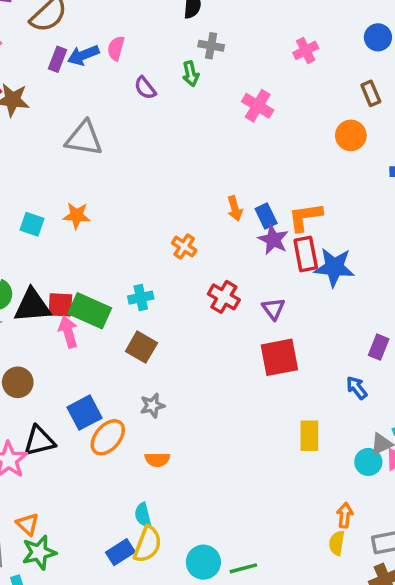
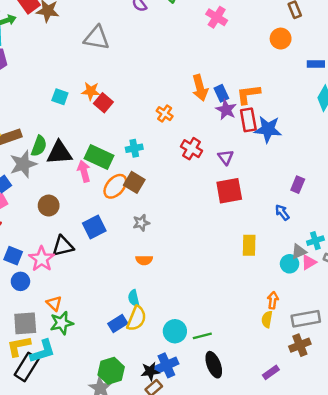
orange arrow: (235, 208) -> (200, 88), size x1.5
red square: (60, 305) -> (103, 103), moved, turned 36
orange ellipse: (108, 437) -> (115, 186), moved

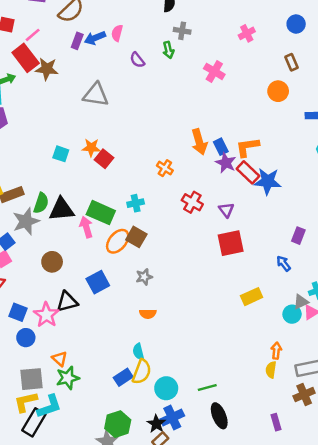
red rectangle: (248, 120) -> (248, 172), turned -35
yellow rectangle: (249, 245) -> (252, 297), turned 66
cyan circle: (175, 331) -> (166, 388), moved
black star: (150, 371) -> (156, 424), turned -30
purple rectangle: (271, 372) -> (276, 422), turned -70

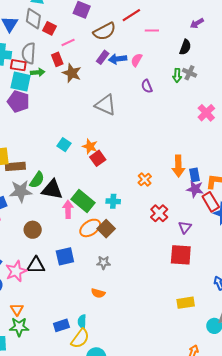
green arrow: (168, 50) -> (177, 75), moved
red rectangle: (26, 58) -> (57, 59), size x0.6
purple star: (226, 163) -> (195, 189), turned -30
blue rectangle: (123, 377) -> (61, 325), moved

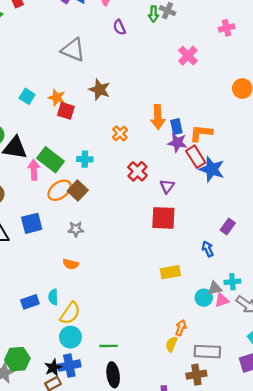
brown star: (72, 73) -> (100, 90), moved
red square: (98, 158) -> (66, 111), turned -35
yellow semicircle: (80, 338) -> (70, 313), moved

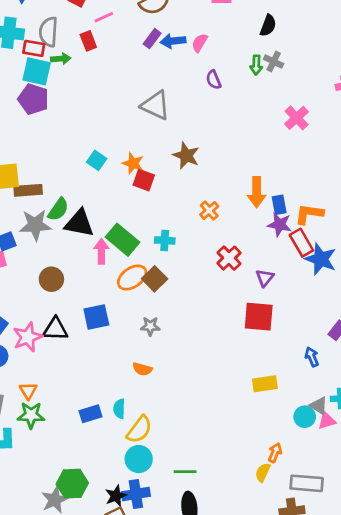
gray triangle: (215, 288) -> (319, 406), turned 42

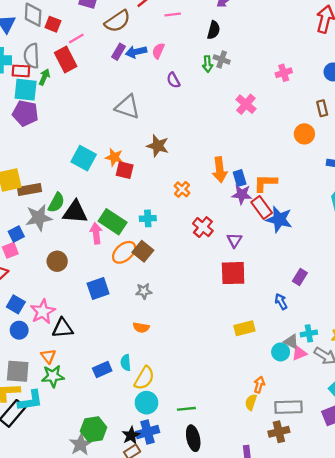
red rectangle: (88, 41) -> (66, 60), size x1.5
green arrow: (61, 59) -> (44, 77), turned -56
cyan square: (97, 160) -> (84, 158), size x1.5
black triangle: (55, 329) -> (63, 328), moved

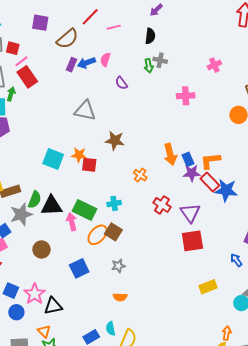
pink line: (76, 38) -> (21, 61), moved
pink cross: (246, 104) -> (186, 96), turned -36
purple triangle: (234, 240) -> (190, 213), size x1.5

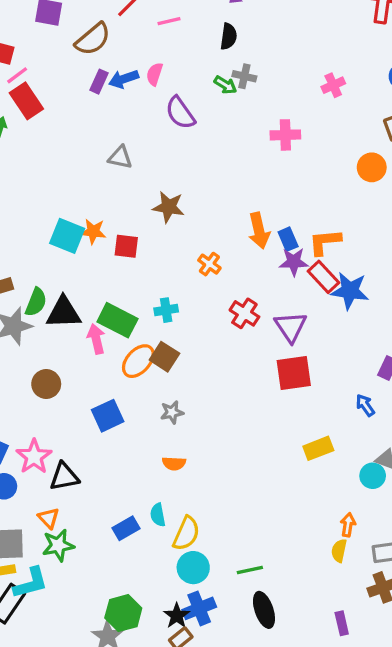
green arrow: (149, 66) -> (225, 85), turned -48
purple semicircle: (121, 83) -> (180, 113), size x1.5
gray triangle: (85, 111) -> (120, 157), size x0.7
orange star: (79, 155) -> (93, 231), moved

